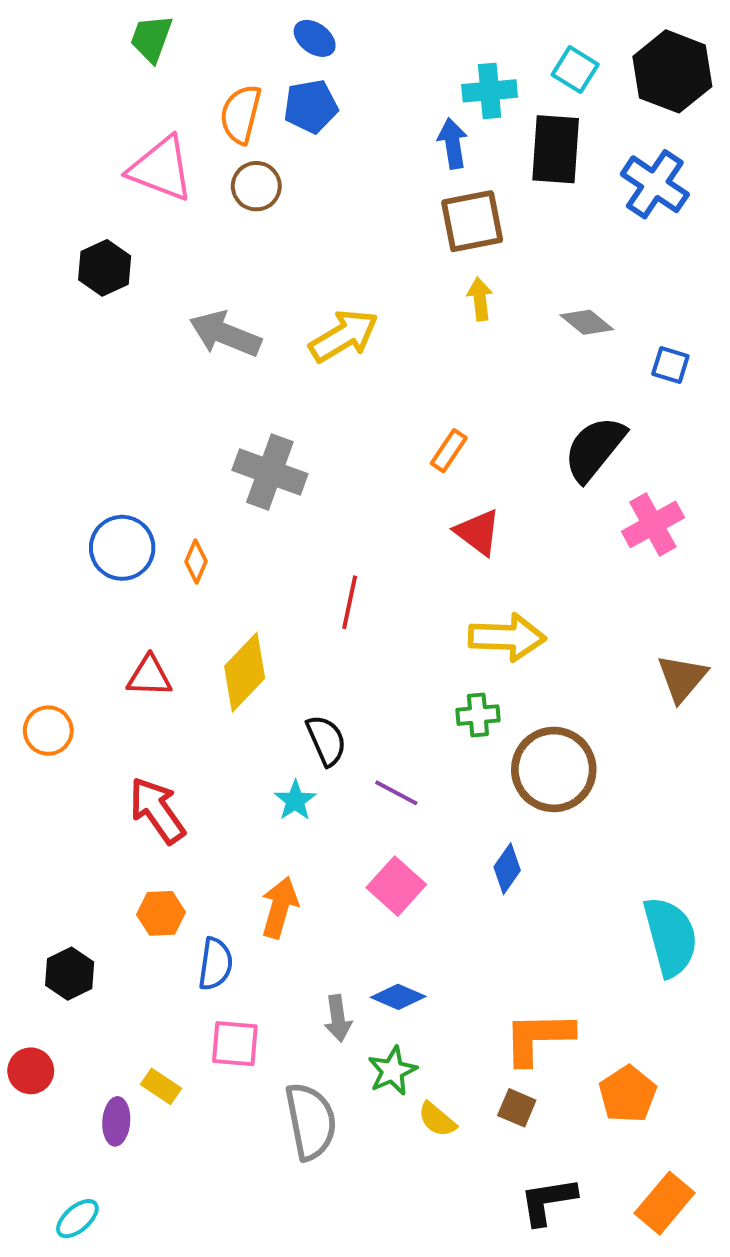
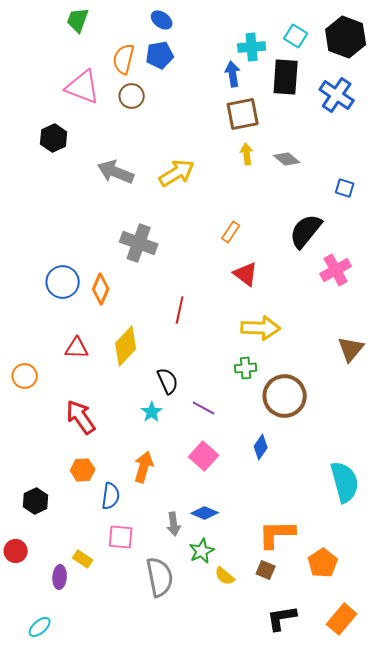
gray diamond: (587, 322) -> (287, 159), moved
orange diamond: (196, 561) -> (101, 289), size x1.4

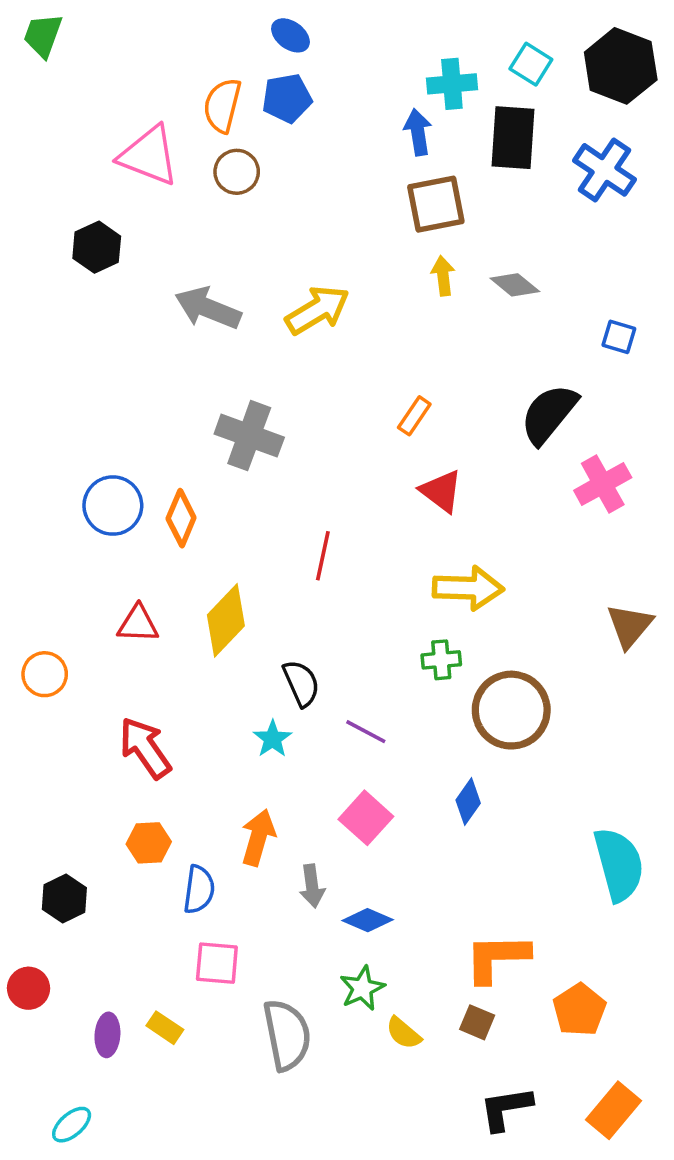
green trapezoid: (78, 20) -> (43, 35), moved
gray arrow: (174, 524) -> (312, 886), moved
yellow rectangle: (83, 559) -> (165, 1028), moved

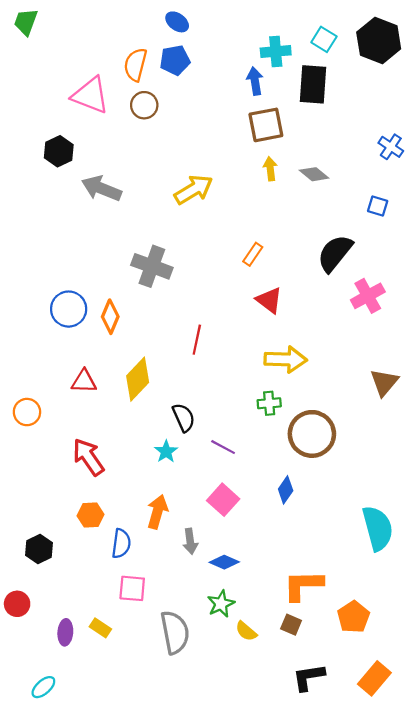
blue cross: (605, 170) -> (391, 147), moved, size x0.7
gray arrow: (208, 308) -> (101, 188), moved

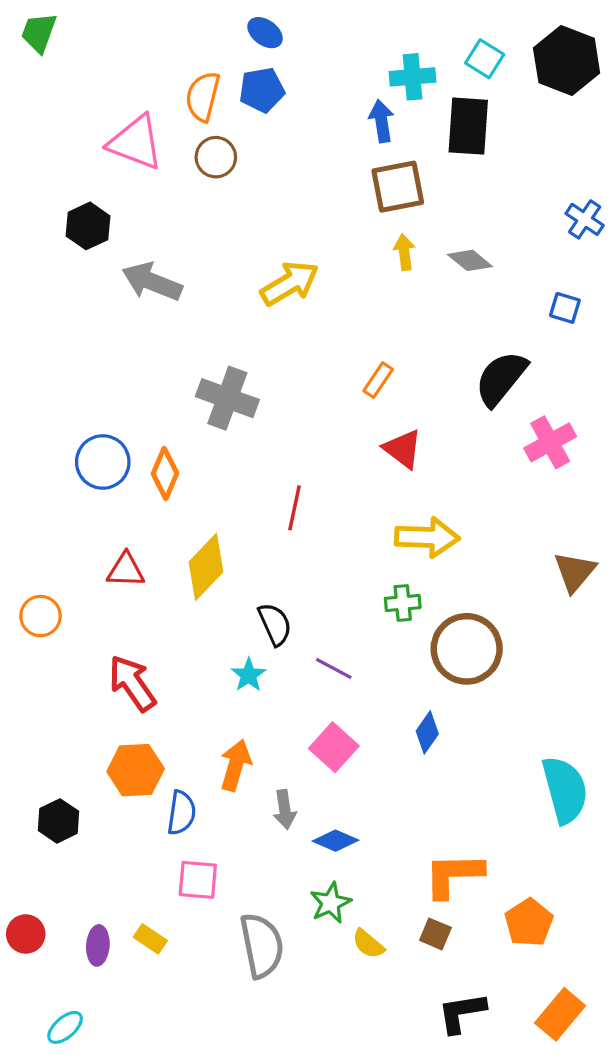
orange hexagon: (91, 515) -> (136, 770), size x1.4
red circle: (17, 604) -> (26, 934), moved

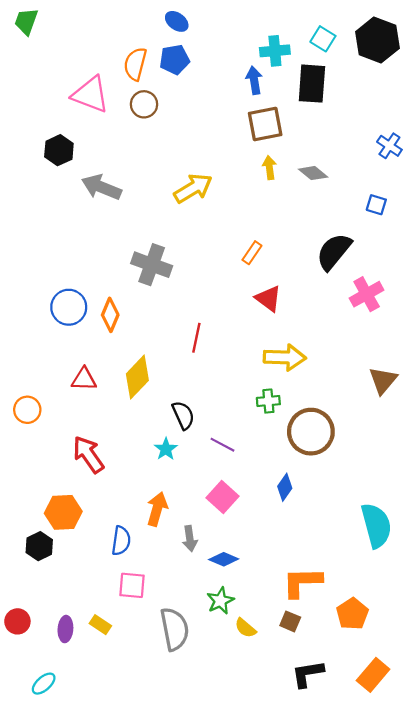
orange hexagon: (136, 770) -> (63, 512), moved

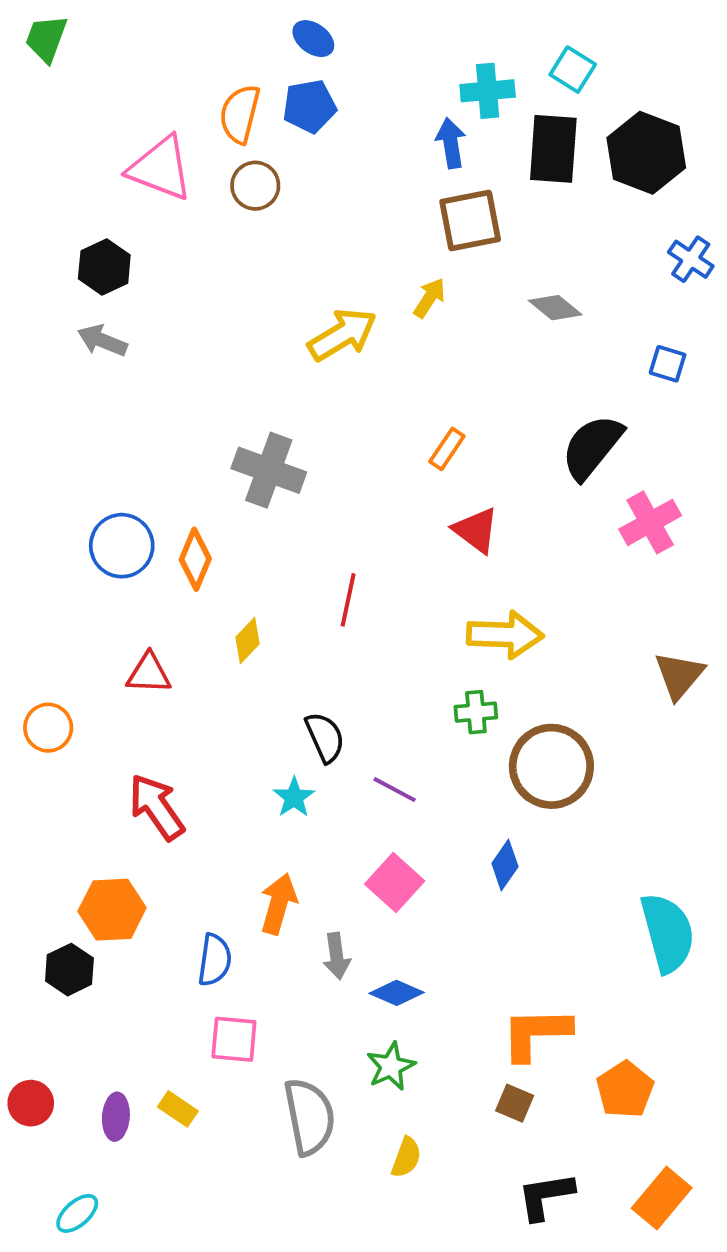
black hexagon: (377, 40) -> (646, 153), moved
yellow arrow: (269, 168) -> (429, 298), moved, turned 40
gray arrow: (101, 187) -> (102, 340), moved, size x0.7
yellow diamond: (137, 377) -> (248, 641), moved, size x0.6
yellow semicircle: (245, 628) -> (406, 1157), moved, turned -110

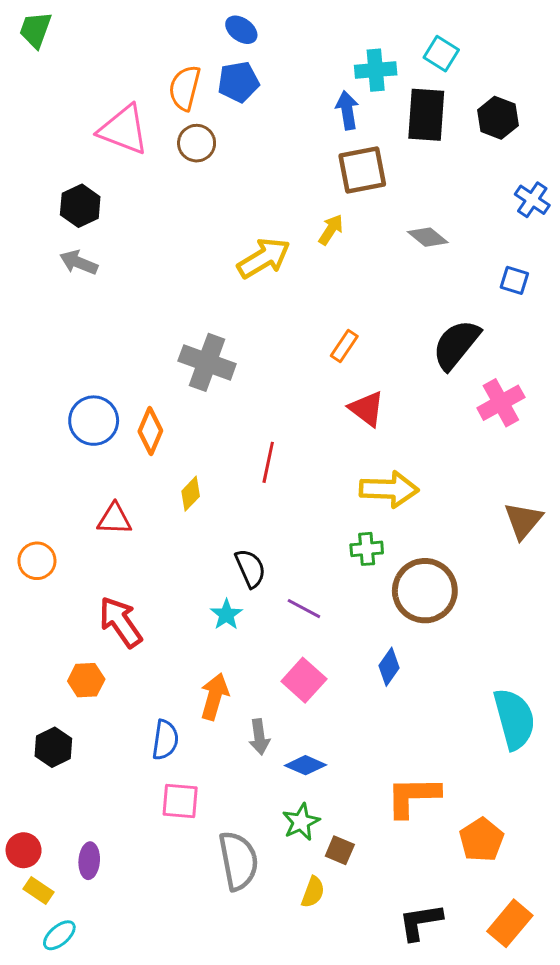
black hexagon: (646, 153) -> (498, 118), size x0.7
orange hexagon: (112, 910) -> (86, 680), moved, size x0.7
brown square: (515, 1103) -> (340, 850), moved
yellow rectangle: (178, 1109) -> (38, 891), moved

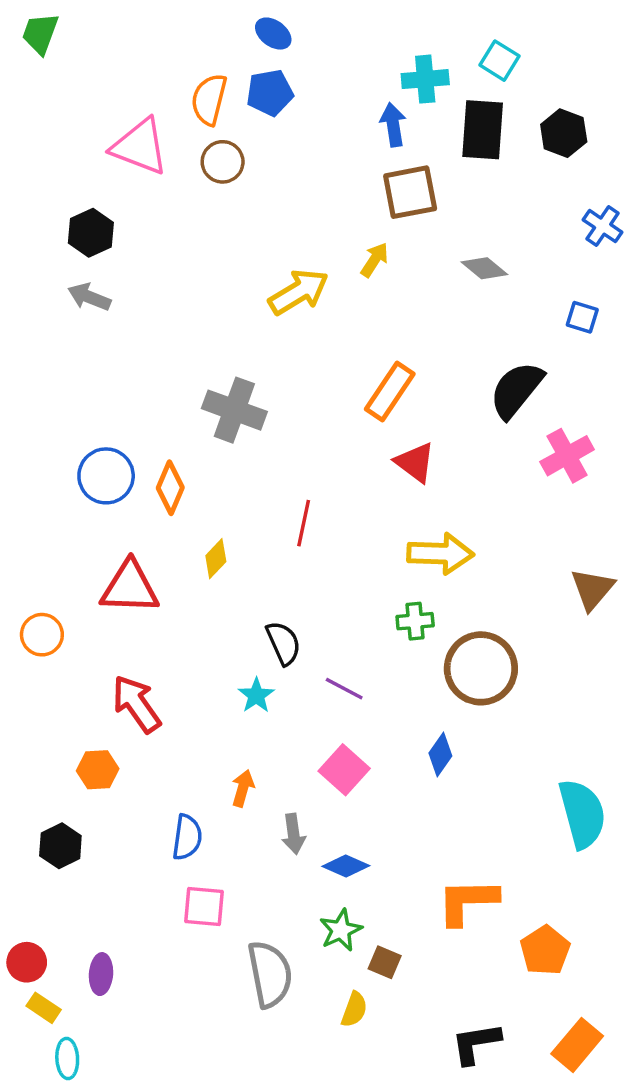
orange rectangle: (344, 346) -> (390, 391), size x1.6
red triangle: (115, 519) -> (130, 587), size x1.5
orange arrow: (214, 697) -> (243, 788), size x0.7
cyan ellipse: (59, 935) -> (67, 1058), turned -52

